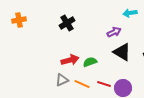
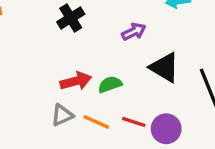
purple arrow: (114, 32) -> (134, 32), moved

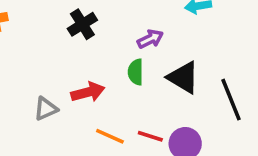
green semicircle: (110, 84) -> (136, 72), moved, turned -70
gray triangle: (62, 115) -> (46, 109), moved

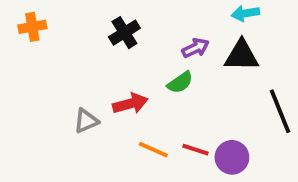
green semicircle: (136, 72) -> (180, 82), turned -125
black triangle: (183, 78) -> (242, 56), moved, turned -30

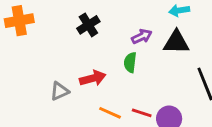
orange cross: (32, 27) -> (19, 21), size x1.4
green semicircle: (180, 82) -> (130, 62), turned 132

